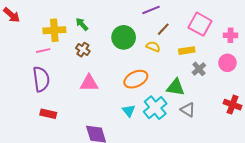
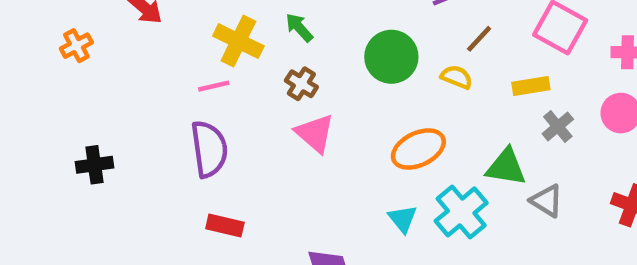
yellow cross: (54, 30) -> (238, 41), turned 30
pink triangle: (89, 83) -> (315, 133), moved, turned 42
gray triangle: (188, 110) -> (547, 201), moved

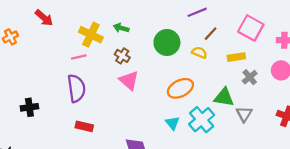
green arrow: (299, 28) -> (121, 28), turned -32
black cross: (94, 165) -> (29, 107), moved
gray triangle: (547, 201) -> (244, 114), turned 30

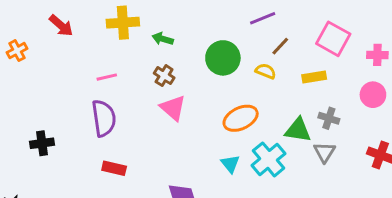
yellow cross: (91, 35) -> (123, 23), moved, turned -30
gray cross: (250, 77) -> (329, 118), moved, turned -32

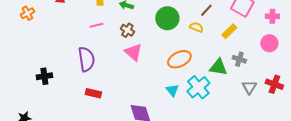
pink line: (107, 77) -> (96, 25), moved
yellow rectangle: (314, 77) -> (229, 31), turned -35
gray triangle: (324, 152) -> (249, 87), moved

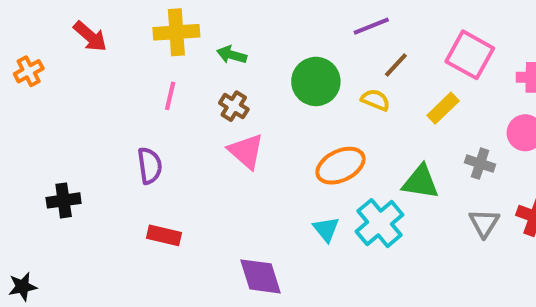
pink line: (96, 25) -> (170, 96), turned -64
purple semicircle: (86, 59) -> (150, 166), size x0.7
gray cross: (239, 59) -> (480, 164), moved

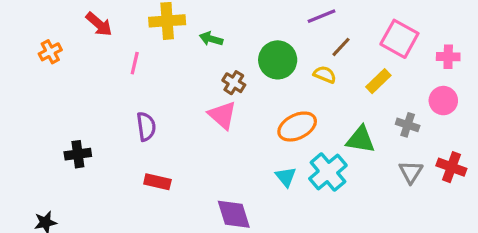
pink line: (170, 96) -> (135, 63), moved
brown cross: (234, 106) -> (234, 83), moved

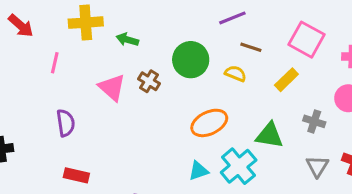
brown line: (341, 47) -> (251, 47), turned 65
pink triangle: (222, 115) -> (112, 87), moved
cyan triangle: (286, 177) -> (198, 171), turned 50

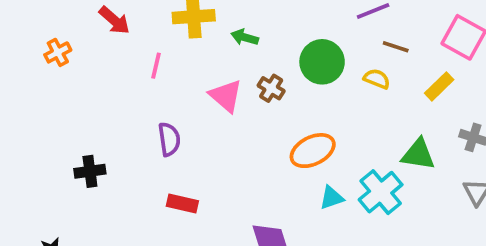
orange ellipse: (209, 123) -> (313, 151), moved

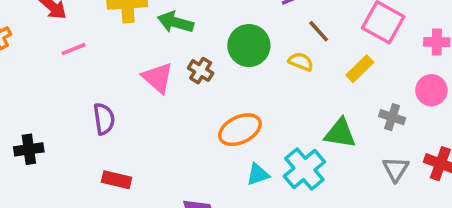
green arrow: (245, 37) -> (176, 22), size x1.4
brown line: (396, 47) -> (319, 31), turned 30
pink line: (156, 66) -> (74, 49), moved, turned 55

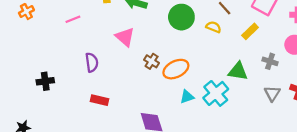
brown cross: (201, 71) -> (152, 61), moved

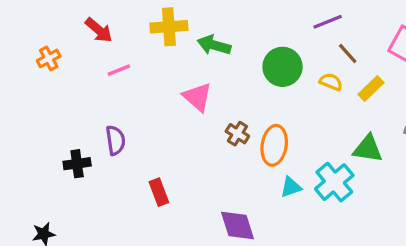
yellow rectangle: (250, 31) -> (371, 89), moved
purple semicircle: (92, 62) -> (115, 140), moved
orange ellipse: (176, 69) -> (274, 145), turned -55
red rectangle: (99, 100) -> (159, 192), turned 56

